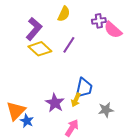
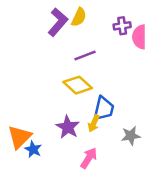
purple L-shape: (34, 29) -> (58, 22), moved
pink semicircle: (113, 30) -> (139, 37), turned 48
purple line: (69, 45) -> (85, 55), turned 36
yellow diamond: (40, 49) -> (78, 85), moved

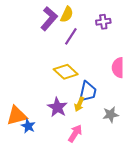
pink semicircle: (139, 37) -> (118, 68), moved
purple line: (85, 55) -> (71, 36), moved, turned -36
orange triangle: (20, 137) -> (17, 116), turned 30

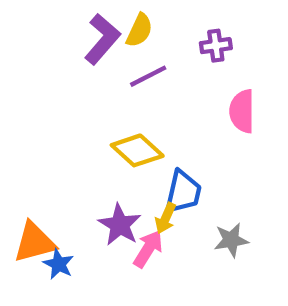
purple line: (71, 36) -> (148, 76), turned 30
pink semicircle: (118, 68) -> (242, 111), moved
pink arrow: (75, 133) -> (148, 249), moved

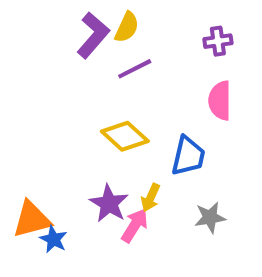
purple cross: (216, 46) -> (218, 41), moved
blue trapezoid: (183, 192) -> (188, 156), moved

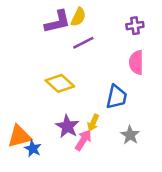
purple L-shape: (93, 35) -> (57, 22), turned 36
yellow diamond: (125, 136) -> (60, 83), moved
gray star: (210, 217) -> (130, 135), turned -30

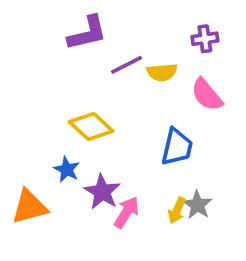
yellow semicircle: (78, 17) -> (162, 72), moved, turned 60
pink semicircle: (136, 62) -> (207, 95), turned -40
yellow arrow: (93, 123) -> (177, 210), moved
blue star: (33, 149) -> (67, 169), moved

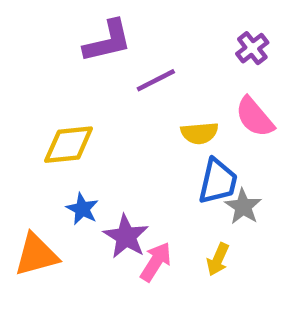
purple cross: (205, 39) -> (252, 48), turned -30
yellow semicircle: (162, 72) -> (199, 133), moved
yellow diamond: (91, 126) -> (69, 145), moved, turned -48
gray star: (197, 205) -> (243, 207), moved

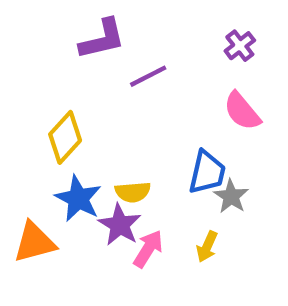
yellow semicircle: (199, 133) -> (133, 192), moved
yellow diamond: (69, 145) -> (65, 137), turned -42
blue star: (82, 209) -> (78, 199), size x1.5

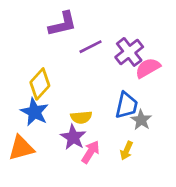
purple cross: (240, 46) -> (129, 52), moved, size x1.5
pink semicircle: (242, 111) -> (148, 68), turned 100
blue star: (78, 199) -> (35, 112), moved

